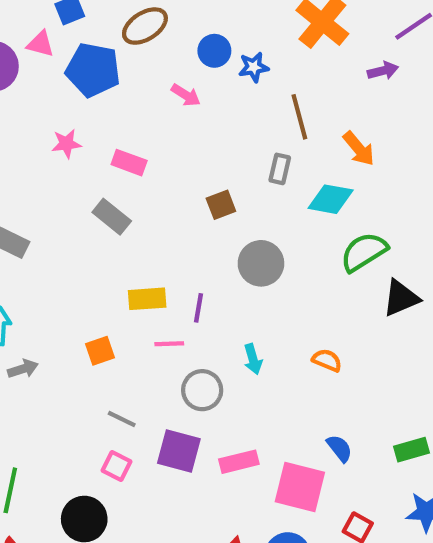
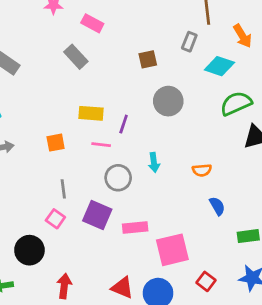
orange semicircle: (327, 360) -> (202, 170), turned 144
gray line: (122, 419) -> (63, 189), turned 48
blue semicircle: (339, 448) -> (217, 206), moved
pink square: (300, 487) -> (172, 250), turned -36

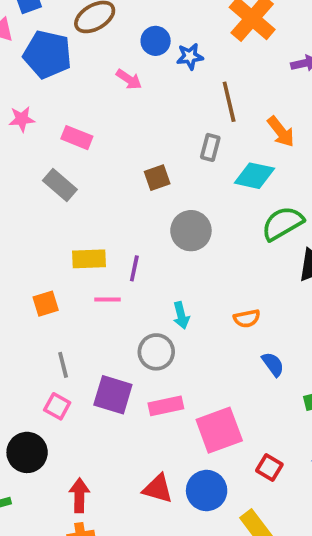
gray circle: (118, 178) -> (156, 352), moved

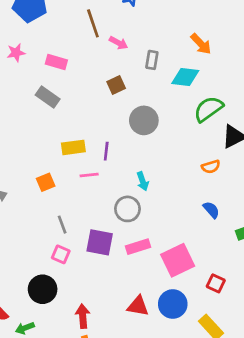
pink arrow: (129, 79) -> (119, 43), moved
brown line: (229, 102) -> (93, 23), moved
orange semicircle: (247, 318) -> (211, 167), moved

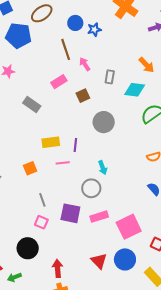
pink arrow: (119, 43) -> (85, 64), turned -152
pink rectangle: (56, 62) -> (59, 82), moved, turned -49
red triangle: (138, 306) -> (99, 261), turned 36

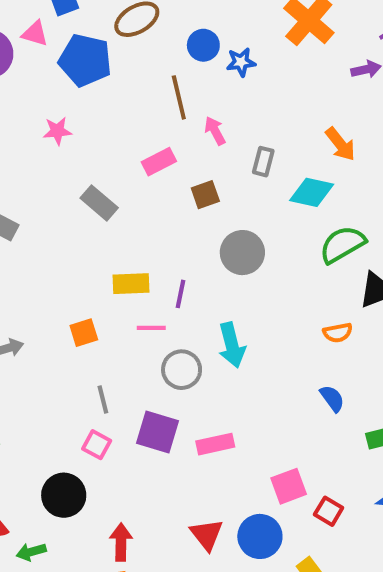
cyan arrow: (103, 168) -> (232, 345), size x1.5
gray circle: (91, 188) -> (182, 370), moved
pink square: (129, 227) -> (289, 486), moved, size x0.7

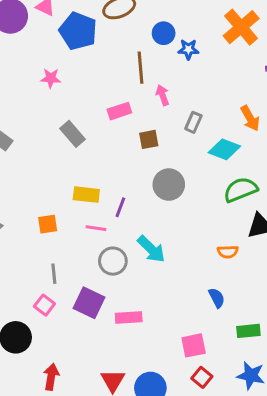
cyan arrow: (232, 345) -> (151, 249), turned -40
pink square: (289, 486) -> (194, 345), moved

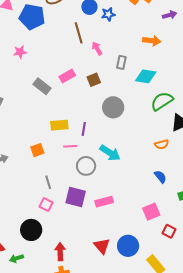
pink rectangle: (119, 111) -> (67, 76), moved
orange arrow: (250, 118) -> (152, 41), moved, turned -42
red square: (202, 377) -> (169, 231), moved

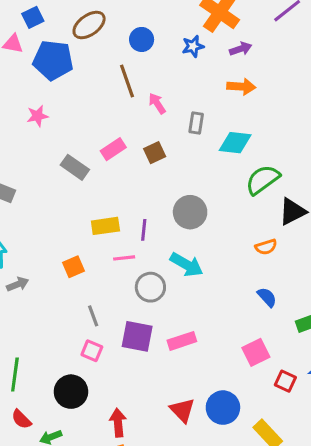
blue star: (108, 14) -> (193, 46), moved
purple arrow: (170, 15) -> (241, 49), moved
gray circle: (113, 107) -> (190, 212), moved

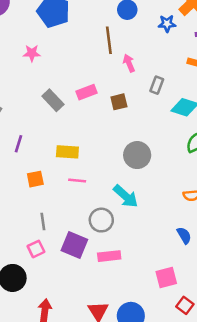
purple line: (144, 230) -> (18, 144), moved
gray circle: (150, 287) -> (101, 220), moved
pink square: (92, 351) -> (36, 249), turned 30

